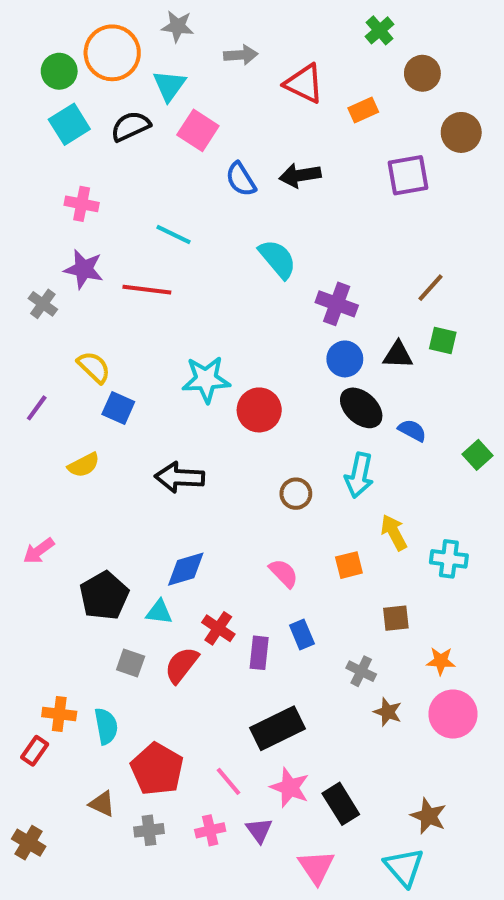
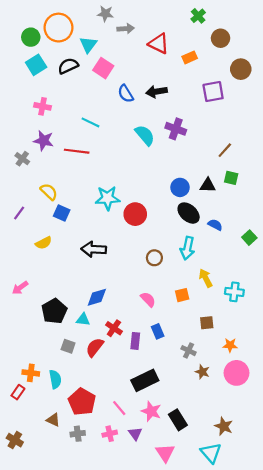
gray star: (178, 26) -> (105, 14), moved
purple cross: (337, 304) -> (176, 129), moved

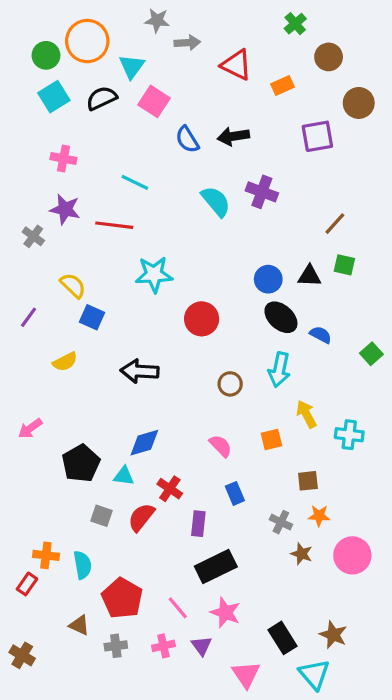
cyan star: (108, 198) -> (154, 274), moved
purple rectangle: (135, 341) -> (198, 524), moved
orange star: (230, 345) -> (319, 516), moved
black rectangle: (178, 420) -> (283, 638), moved

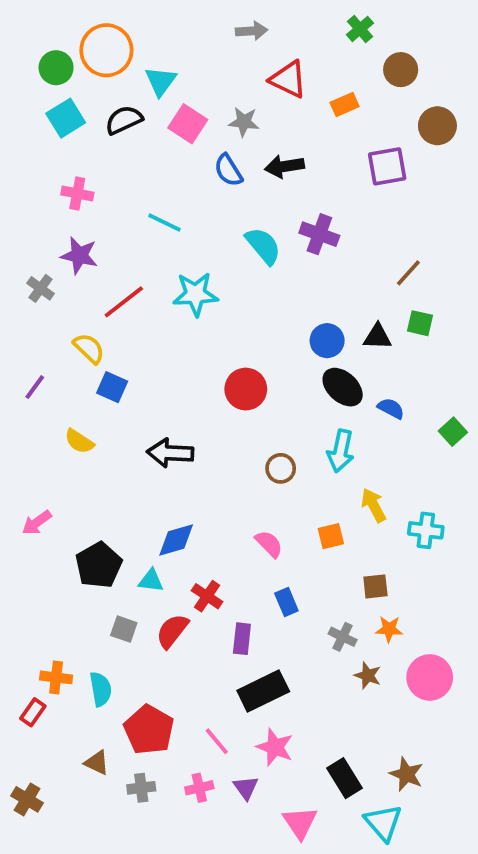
gray star: (157, 20) -> (244, 122), moved
gray arrow: (187, 43) -> (252, 31), moved
red line: (114, 225) -> (124, 302), moved, turned -45
cyan star: (154, 274) -> (195, 294), moved
yellow semicircle: (65, 362) -> (79, 441), turned 60

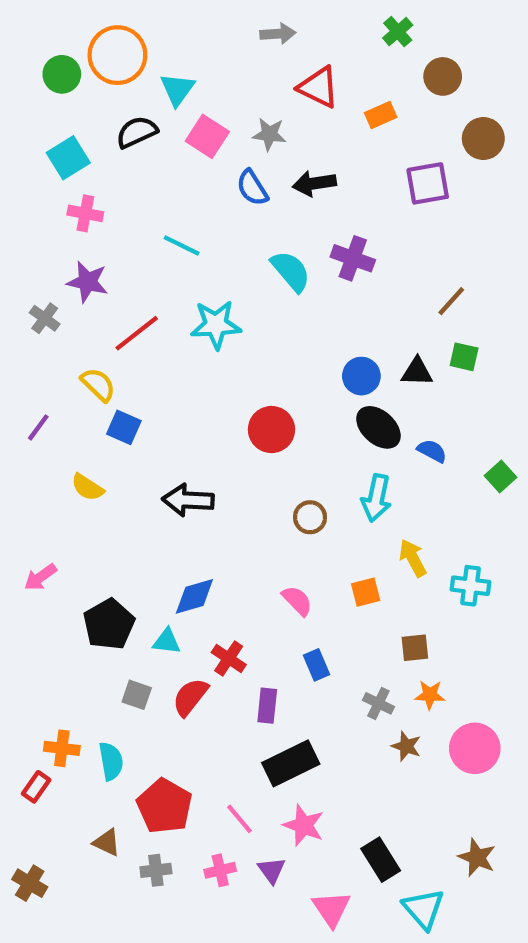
cyan square: (66, 118) -> (68, 158), moved
brown star: (406, 774) -> (477, 857), moved

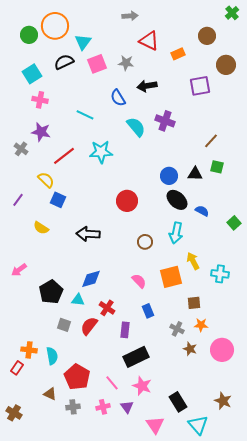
green cross: (398, 32) -> (232, 13), moved
pink square: (207, 136) -> (97, 64), turned 36
blue semicircle: (252, 188) -> (118, 98), moved
orange square: (366, 592) -> (171, 277), size x1.6

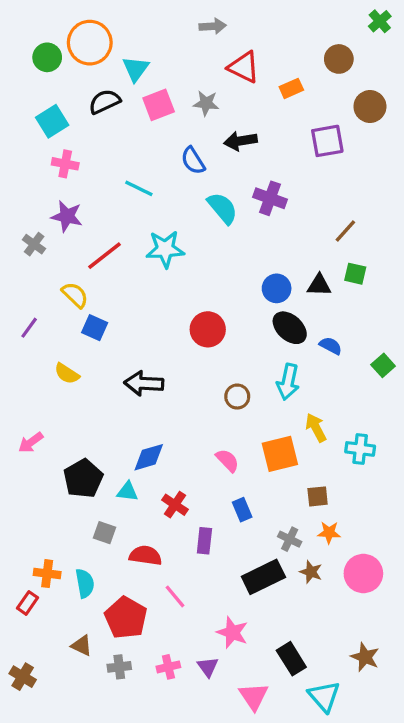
red semicircle: (89, 326) -> (145, 555), moved, turned 60
black rectangle: (136, 357) -> (263, 577), moved
pink line: (112, 383) -> (175, 596), moved

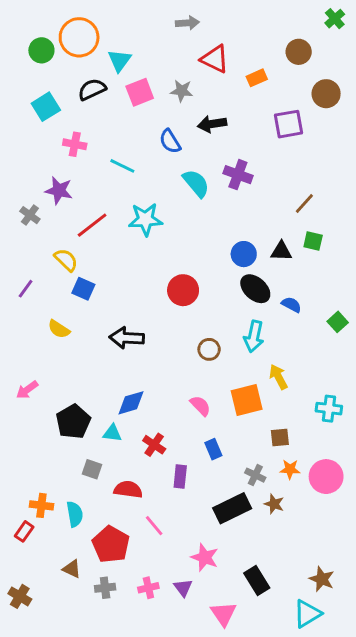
pink cross: (65, 164) -> (75, 144), moved
cyan cross: (360, 449) -> (329, 409), moved
pink circle: (363, 574) -> (326, 477), moved
cyan triangle: (324, 696) -> (307, 614), moved, turned 40

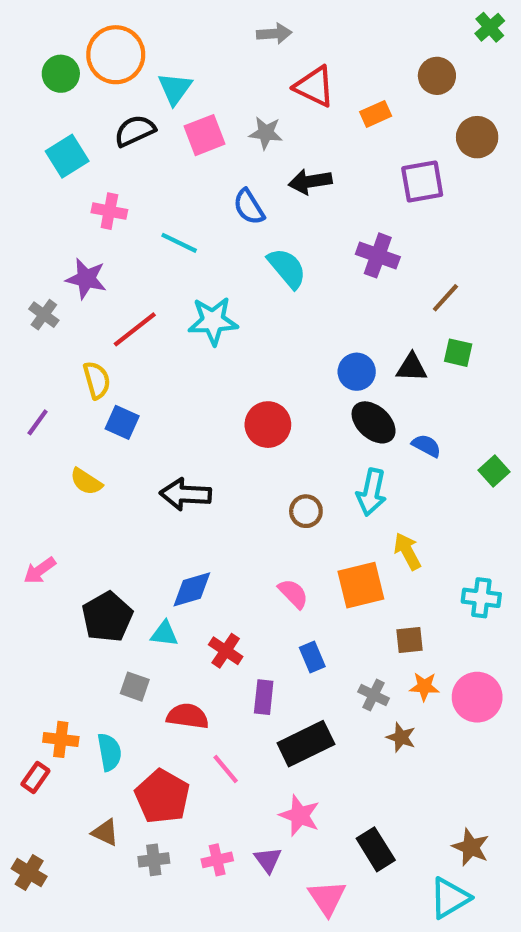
purple cross: (238, 175) -> (378, 255), moved
yellow semicircle: (66, 260) -> (97, 380), turned 30
black rectangle: (232, 508) -> (306, 744), moved

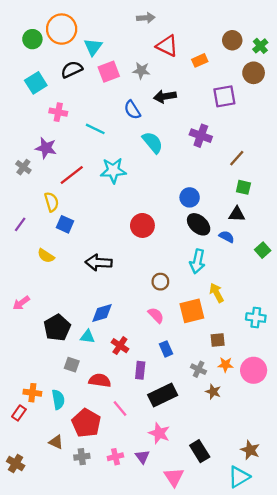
green cross: (490, 27) -> (260, 46), moved
black triangle: (412, 367) -> (237, 214), moved
brown circle: (306, 511) -> (160, 282), moved

